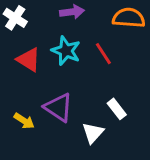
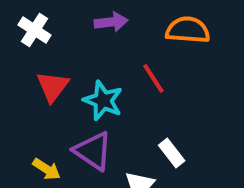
cyan star: (66, 51) -> (103, 101), moved
red triangle: (29, 60) -> (53, 86), turned 35

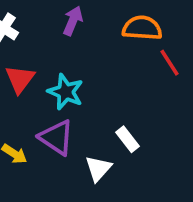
purple arrow: (111, 22) -> (73, 21), turned -60
red line: (153, 78) -> (169, 63), moved

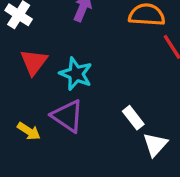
white triangle: (98, 168) -> (155, 145), moved

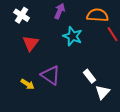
cyan star: (76, 74) -> (73, 36), moved

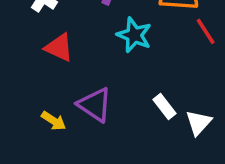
red triangle: (31, 43) -> (59, 48), turned -42
white triangle: (103, 92) -> (199, 123), moved

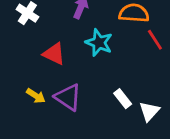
red triangle: (59, 48) -> (54, 54), moved
yellow arrow: (54, 121) -> (36, 96), moved

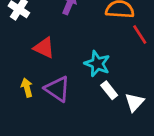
cyan star: (99, 43) -> (97, 64), moved
yellow arrow: (36, 96) -> (27, 88), turned -138

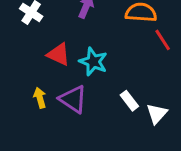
cyan star: (97, 64) -> (93, 62), moved

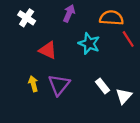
cyan star: (93, 62) -> (89, 44), moved
purple triangle: (73, 99) -> (59, 85), turned 35

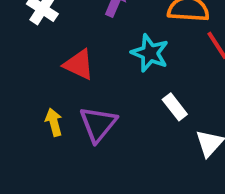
white rectangle: (103, 86) -> (175, 107), moved

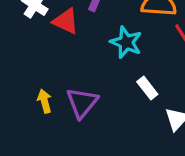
red triangle: (79, 65) -> (66, 21), moved

